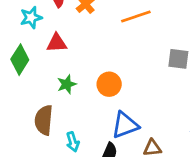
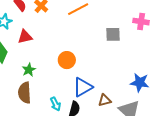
green star: (67, 84) -> (29, 70), moved
cyan arrow: (73, 142) -> (55, 104), moved

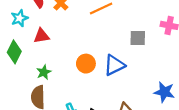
blue triangle: (83, 87) -> (114, 65), moved

